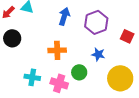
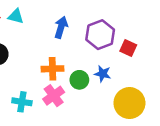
red square: (127, 36) -> (128, 48), moved
green circle: (79, 72) -> (79, 80), moved
pink cross: (59, 83) -> (54, 96), moved, turned 36

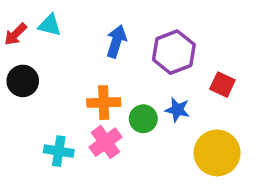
red square: (128, 48) -> (222, 85), moved

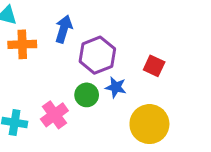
purple hexagon: (174, 52) -> (97, 55), moved
orange cross: (104, 103) -> (22, 44), moved

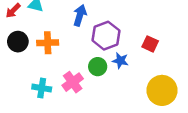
orange cross: (22, 44) -> (48, 43), moved
yellow circle: (149, 124) -> (162, 90), moved

